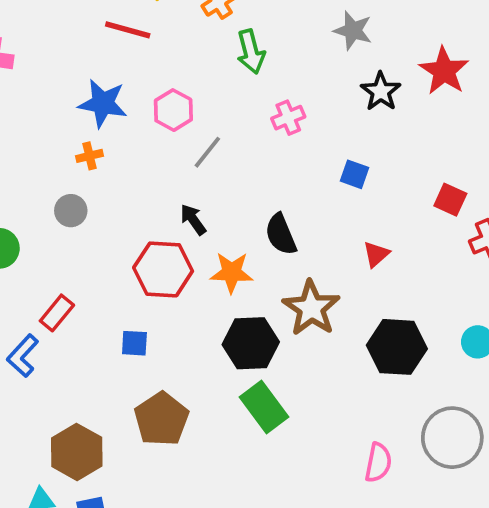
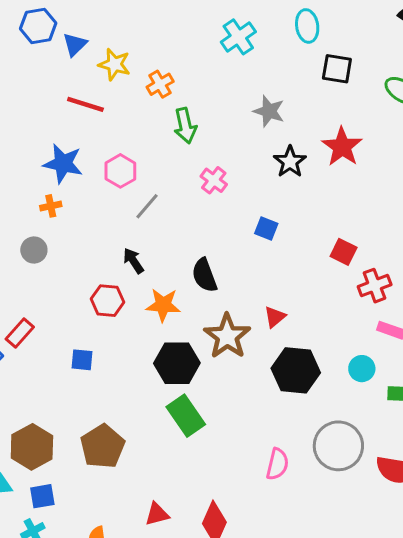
pink cross: (288, 118) -> (214, 180), turned -32
red triangle: (376, 254) -> (275, 317), moved
red hexagon: (163, 269) -> (107, 301), size x0.7
brown pentagon: (161, 419) -> (103, 446), moved

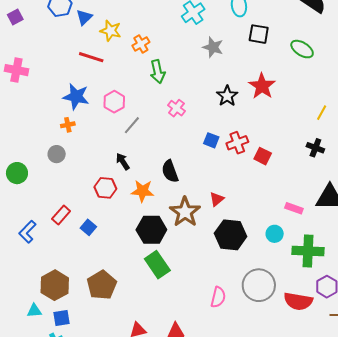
gray star: (269, 111) -> (213, 47), moved
red cross: (375, 286) -> (237, 143), moved
red rectangle: (20, 333) -> (61, 215), moved
blue square: (82, 360) -> (88, 227), turned 35

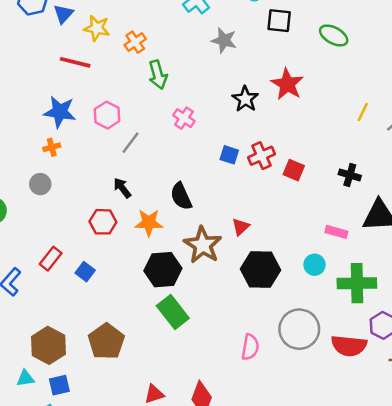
black cross: (315, 148) -> (350, 175), moved

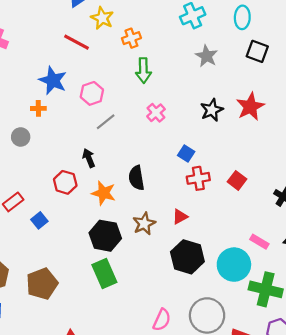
red cross: (262, 156) -> (198, 178), moved
brown star: (203, 245) -> (144, 224), size x0.7
cyan circle: (315, 265) -> (234, 265), size x1.8

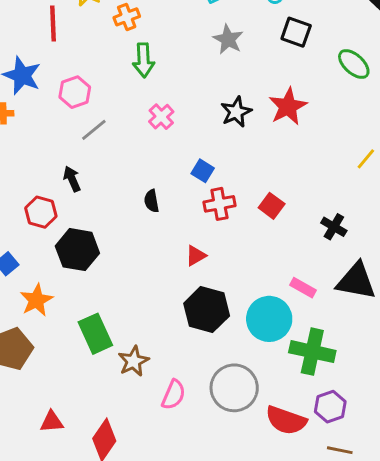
red line: (77, 42) -> (53, 23), turned 60
black semicircle: (136, 178) -> (152, 201), moved, size x0.7
orange star: (104, 193) -> (36, 300), moved, turned 30
brown star: (144, 224) -> (133, 361), moved
black hexagon: (105, 236) -> (77, 250), moved

